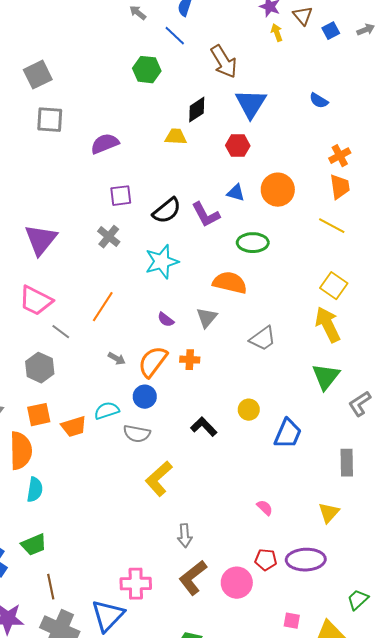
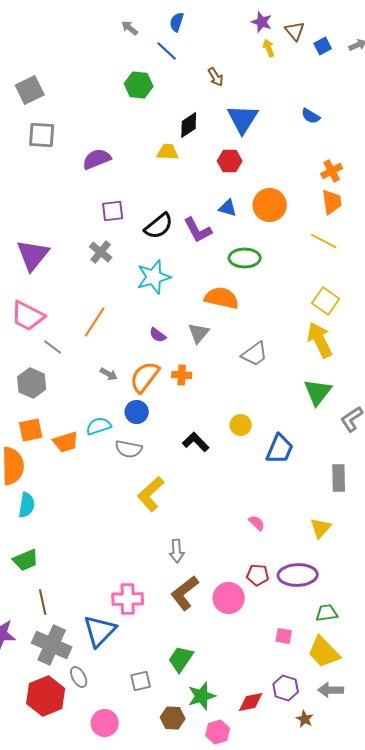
brown arrow: (224, 62) -> (216, 77), size x0.6
green trapezoid: (358, 600) -> (327, 613), moved, turned 35

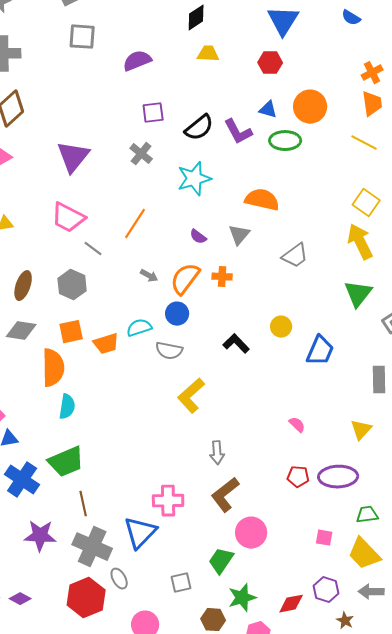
black diamond: (189, 125) -> (196, 18), moved
green ellipse: (245, 258) -> (285, 141), moved
green trapezoid: (26, 560) -> (66, 462), size x1.4
pink circle: (229, 598) -> (251, 533), moved

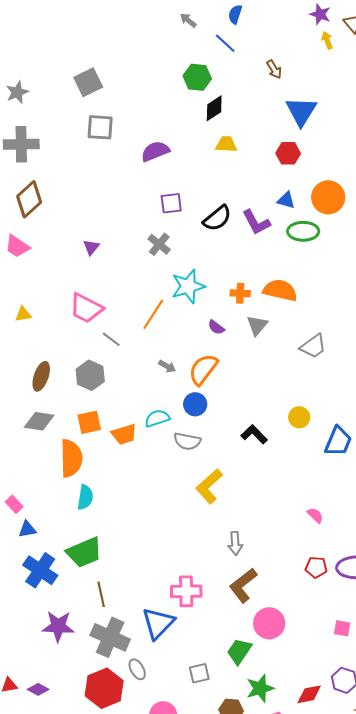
purple triangle: (73, 157) -> (91, 247), size x0.5
cyan star: (194, 179) -> (188, 286), moved
orange cross: (222, 277) -> (240, 293), moved

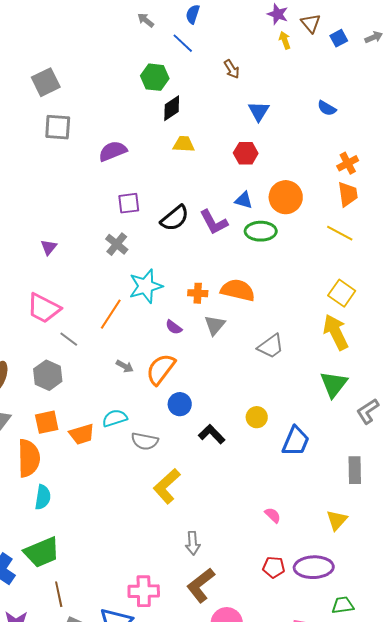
blue triangle: (301, 111) -> (259, 111), size x0.7
blue circle: (195, 404) -> (180, 404), moved

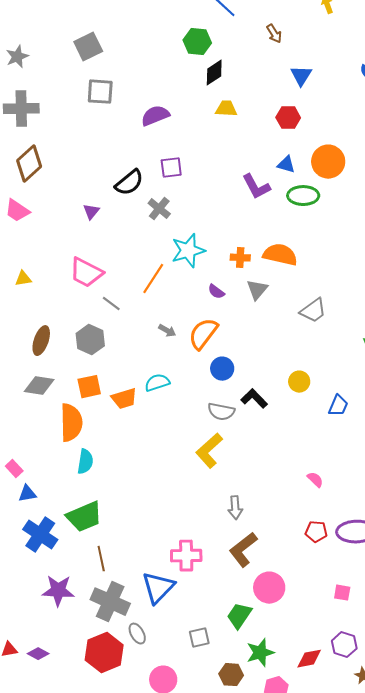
black semicircle: (175, 218) -> (129, 183), moved
gray semicircle: (145, 441) -> (221, 412), moved
blue trapezoid: (296, 441) -> (338, 406), size x0.7

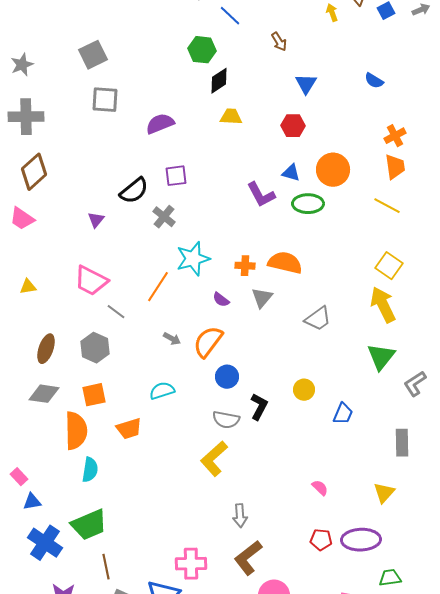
orange trapezoid: (124, 399) -> (129, 429), moved
black L-shape: (254, 399) -> (259, 407), turned 72

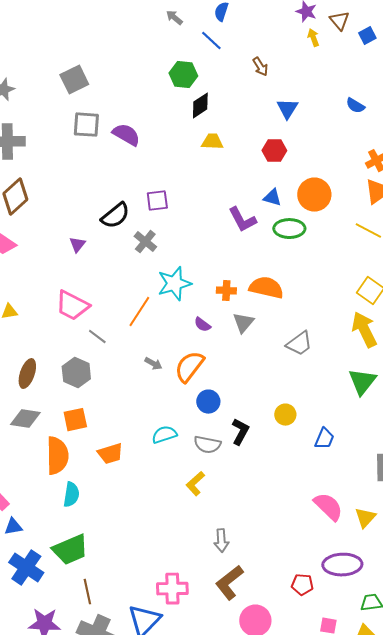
purple semicircle: (160, 124) -> (126, 135), moved, turned 52
cyan semicircle: (162, 391) -> (164, 435), moved
yellow L-shape: (214, 459) -> (195, 484), size x0.7
pink semicircle: (320, 488) -> (328, 507), moved, size x1.8
red pentagon: (321, 540) -> (302, 585), moved

